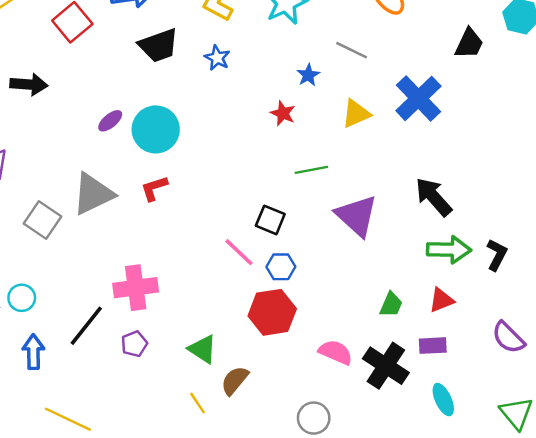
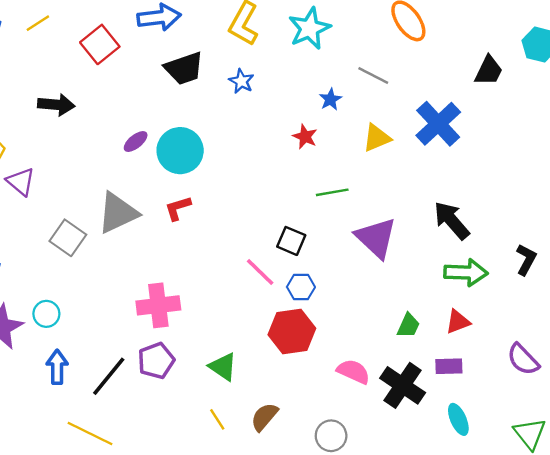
black L-shape: (497, 255) -> (526, 260), moved
black line: (86, 326) -> (109, 376), moved
purple pentagon: (134, 344) -> (156, 361), size x1.4
brown semicircle: (235, 380) -> (264, 417), moved

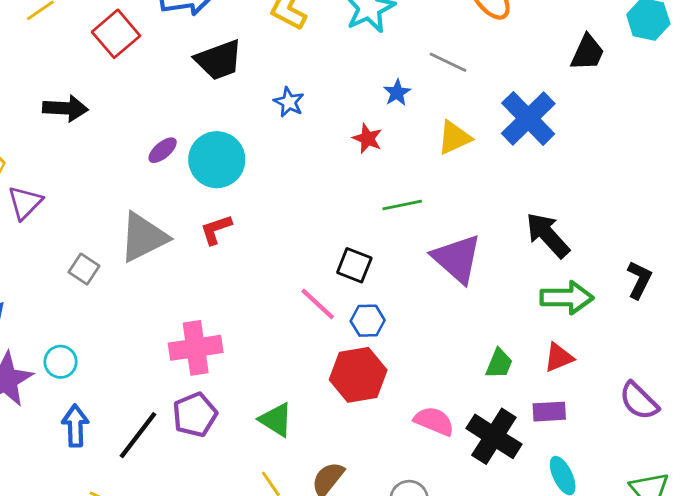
blue star: (241, 81) -> (289, 102), moved
purple triangle: (21, 182) -> (25, 203), turned 36
gray square: (68, 238) -> (84, 269), size x0.7

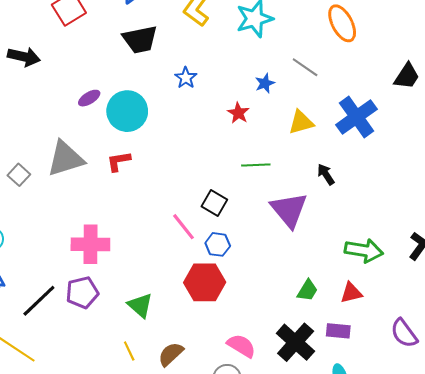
black arrow: (548, 235) -> (326, 174), moved, size x0.6
pink semicircle: (434, 421) -> (241, 346), moved

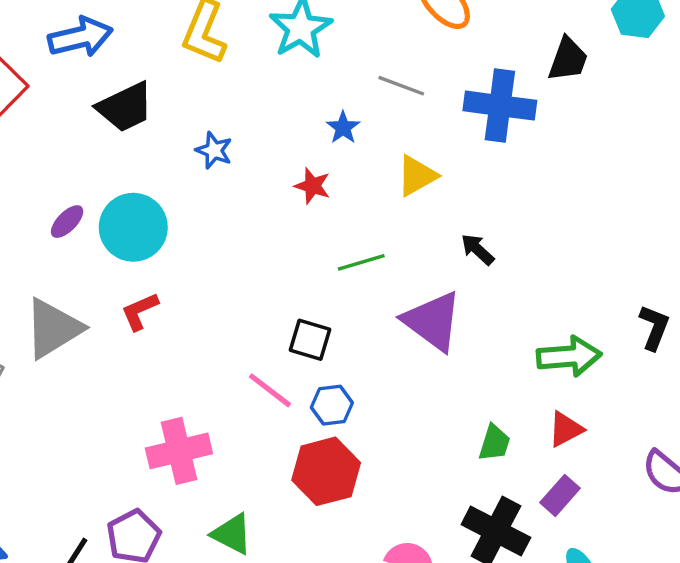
blue cross: (357, 117) -> (500, 106), moved, turned -33
pink cross: (90, 244) -> (179, 451), moved
purple rectangle: (338, 331) -> (560, 495), turned -40

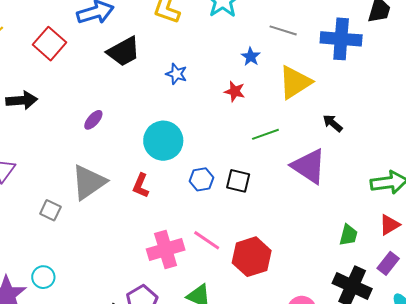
yellow triangle: (417, 176) -> (295, 82), size x1.4
cyan circle: (133, 227) -> (163, 141), moved
red L-shape: (140, 311) -> (141, 186), moved, turned -40
pink line: (270, 390) -> (207, 240), moved
blue hexagon: (332, 405) -> (201, 179), moved

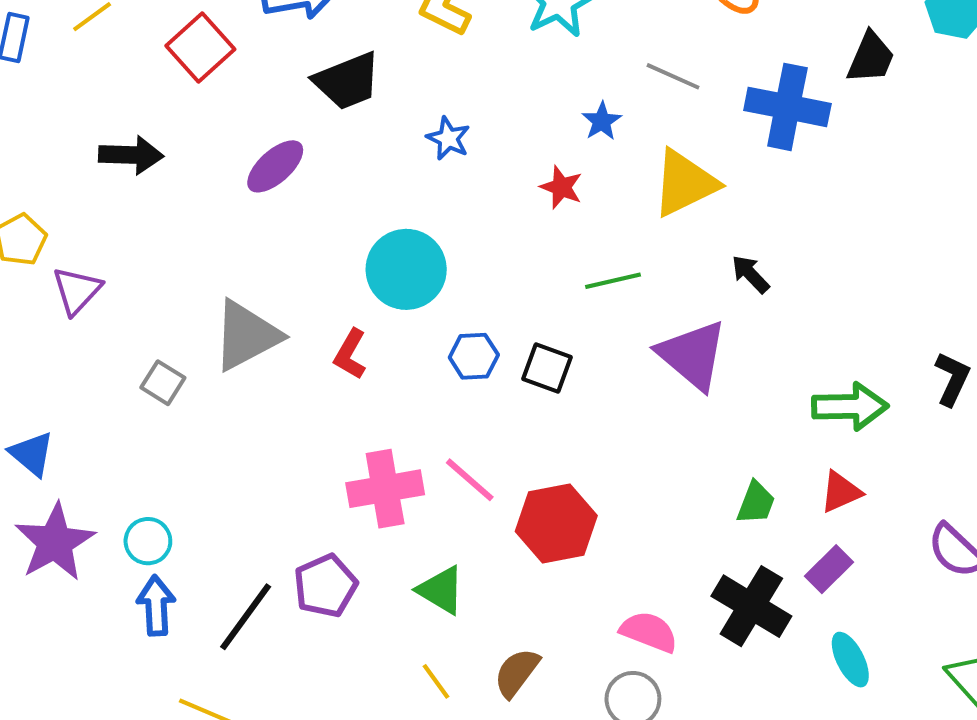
purple ellipse: (93, 120) -> (275, 166), moved, size x1.4
cyan circle: (43, 277) -> (148, 541), moved

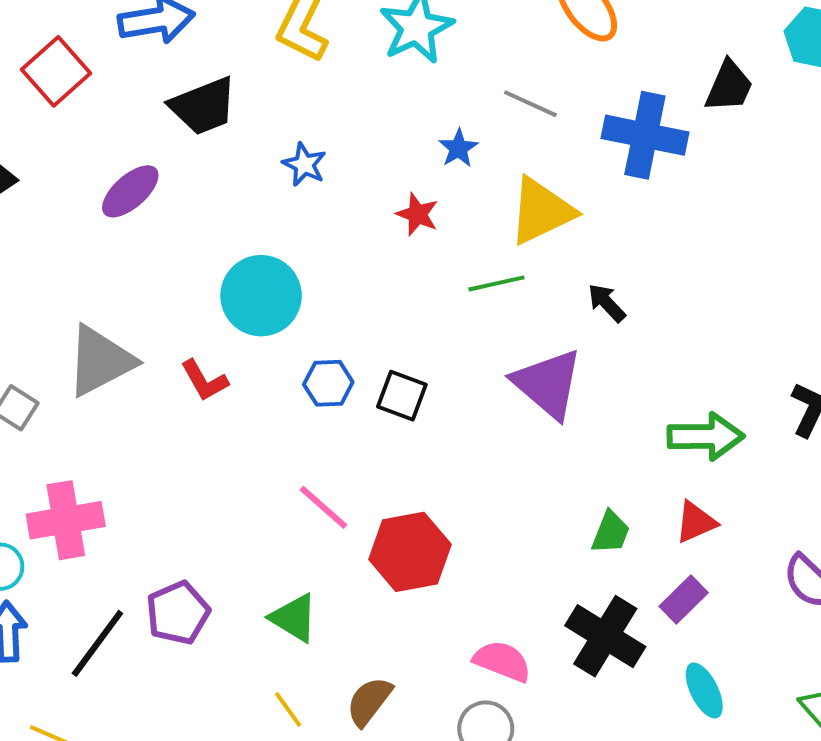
green line: (613, 281) -> (496, 283), moved
red L-shape: (350, 354) -> (204, 380), turned -60
pink cross: (385, 489) -> (66, 520), moved

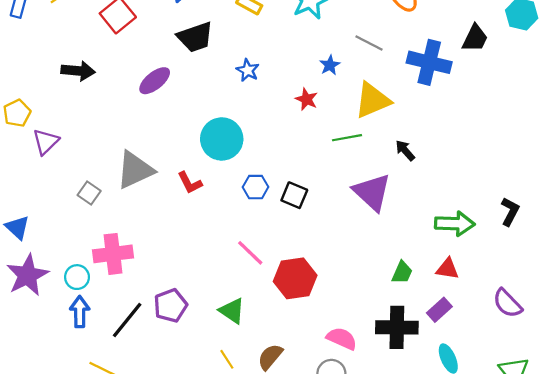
red triangle: (696, 522) -> (448, 269), turned 30
black cross: (605, 636) -> (397, 327), turned -33

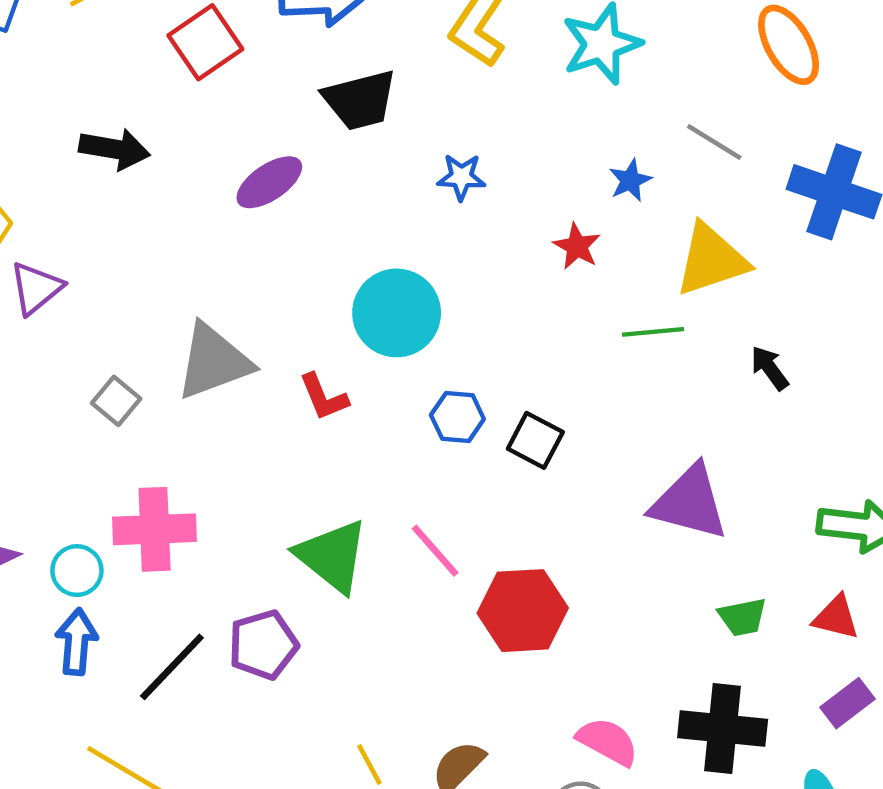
blue star: (248, 70) -> (461, 177), turned -30
purple triangle: (372, 192) -> (689, 503), moved, turned -33
green trapezoid: (402, 272) -> (743, 617), turned 50
purple rectangle: (439, 310) -> (848, 703), moved
green triangle: (232, 311) -> (332, 556), moved, size x1.4

